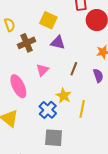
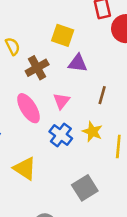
pink ellipse: (18, 86) -> (28, 108), moved
blue cross: (48, 110) -> (61, 135), moved
gray square: (54, 138) -> (85, 188), turned -30

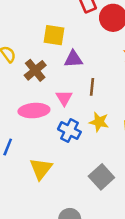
brown line: (102, 95) -> (92, 87), moved
pink ellipse: (28, 108) -> (34, 111), turned -52
yellow triangle: (25, 168) -> (41, 169), turned 45

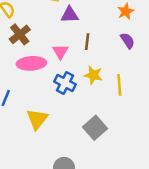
brown cross: (35, 70) -> (20, 34), moved

